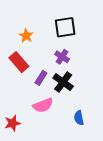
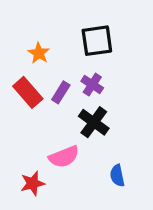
purple rectangle: (41, 78) -> (61, 92), moved
red star: (12, 123) -> (33, 183), moved

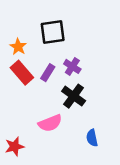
black square: (97, 41) -> (53, 32), moved
orange star: (39, 53) -> (18, 47), moved
red star: (33, 183) -> (14, 147), moved

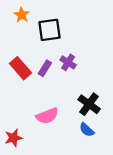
orange star: (18, 47) -> (22, 15), moved
black cross: (74, 96) -> (89, 104), moved
blue semicircle: (92, 138) -> (87, 130), turned -35

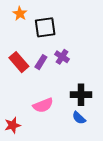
black cross: (89, 104) -> (81, 95), turned -36

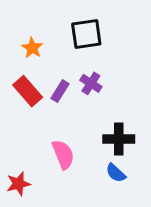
orange star: (20, 14) -> (32, 48), moved
black square: (45, 27) -> (86, 34), moved
pink semicircle: (43, 105) -> (63, 154), turned -90

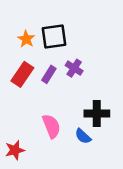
black square: (86, 34) -> (54, 37), moved
red rectangle: (28, 91) -> (22, 74), turned 75
blue semicircle: (116, 173) -> (83, 136), moved

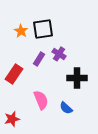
red rectangle: (22, 74) -> (14, 74), moved
black cross: (97, 114) -> (77, 78), moved

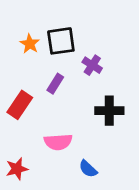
purple cross: (59, 54) -> (92, 65), moved
pink semicircle: (41, 100) -> (58, 142), turned 108
blue semicircle: (66, 108) -> (88, 169), moved

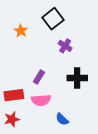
black square: (61, 41) -> (53, 19), moved, turned -30
purple rectangle: (55, 84) -> (39, 77), moved
red rectangle: (20, 105) -> (14, 95), moved, turned 48

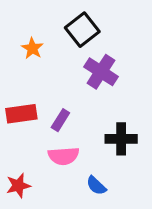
purple cross: (65, 46) -> (101, 72), size x1.5
black cross: (77, 78) -> (121, 139), moved
red rectangle: (14, 95) -> (21, 114), moved

